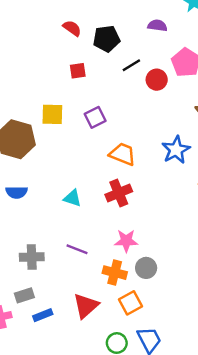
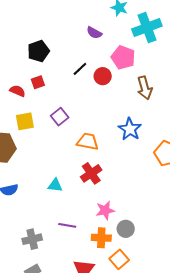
purple semicircle: (157, 26) -> (94, 33), turned -147
red semicircle: (72, 28) -> (18, 91), moved
black pentagon: (106, 39) -> (38, 51), moved

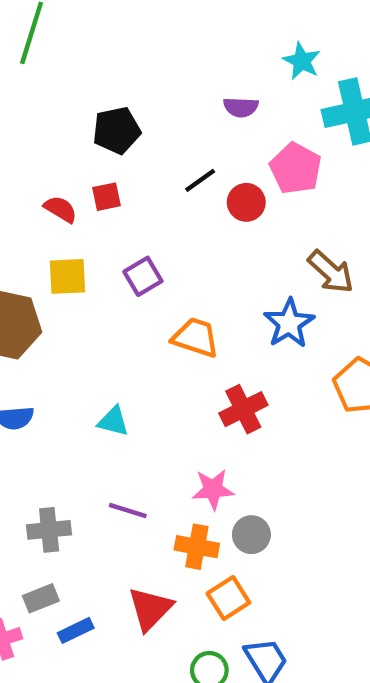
purple semicircle: (94, 33) -> (241, 107), turned -35
brown arrow: (145, 88) -> (331, 272), moved, turned -40
red cross: (91, 173) -> (243, 409), moved

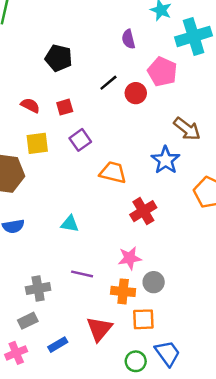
purple semicircle: (241, 107) -> (128, 39), turned 78
black pentagon: (117, 130) -> (59, 58), turned 30
red square: (106, 197) -> (65, 107), moved
gray rectangle: (41, 598) -> (28, 321), moved
orange square: (228, 598) -> (143, 319), turned 35

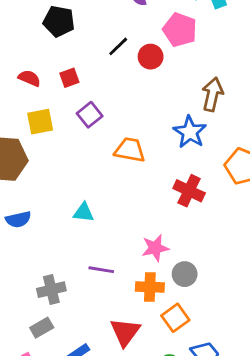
brown arrow: (187, 129) -> (212, 94), turned -112
red cross: (143, 211) -> (189, 191), moved, turned -30
orange square: (143, 319) -> (175, 318), turned -30

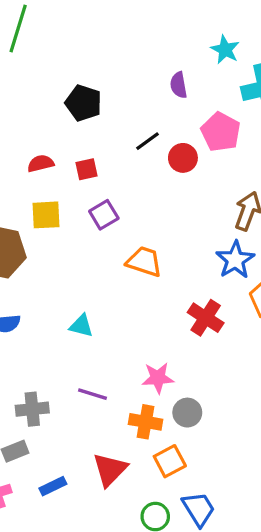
red semicircle: (29, 78) -> (41, 163), turned -45
blue star: (190, 132) -> (235, 260), moved

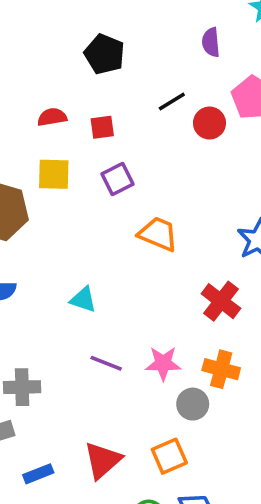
purple line: (92, 394) -> (106, 363), moved
orange cross: (145, 422) -> (221, 369), moved

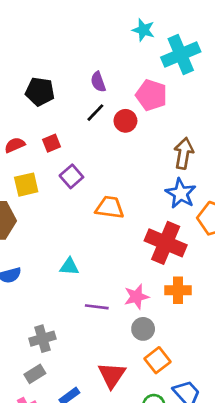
purple semicircle: (211, 42) -> (98, 82), moved
red cross: (221, 301) -> (166, 243), size x1.4
gray circle: (193, 404) -> (143, 329), moved

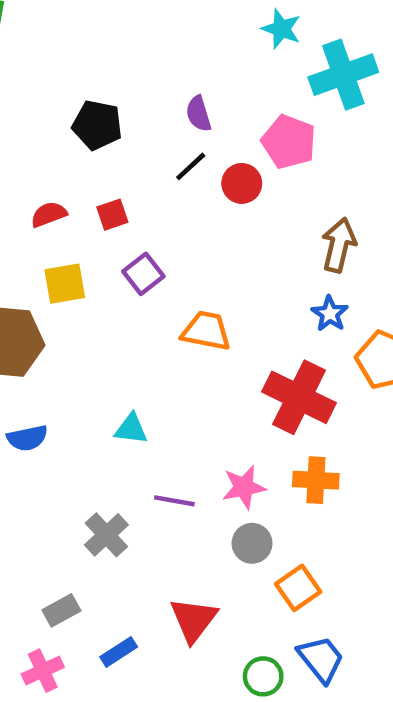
blue star: (181, 193) -> (330, 314), size x0.7
gray cross: (42, 339) -> (106, 535), moved, turned -30
orange square: (157, 360) -> (298, 588), moved

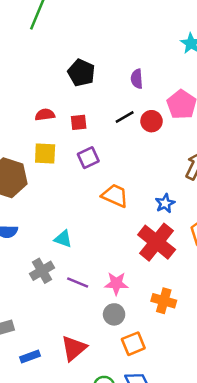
black line: (191, 166) -> (125, 117), moved
blue star: (330, 314) -> (165, 203), moved
orange cross: (316, 480) -> (164, 301), moved
gray cross: (106, 535) -> (42, 271), moved

